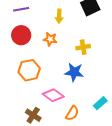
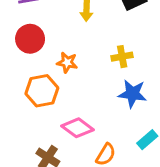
orange star: (50, 39) -> (67, 63), moved
blue star: (74, 72) -> (132, 94), moved

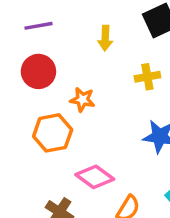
yellow cross: (122, 57) -> (147, 77), moved

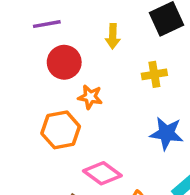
red circle: (38, 71) -> (64, 62), moved

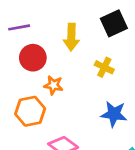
yellow arrow: (113, 36) -> (71, 37), size x1.4
yellow cross: (154, 74) -> (104, 67), turned 36

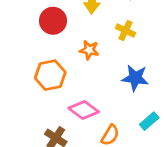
orange star: (53, 85) -> (89, 50), moved

